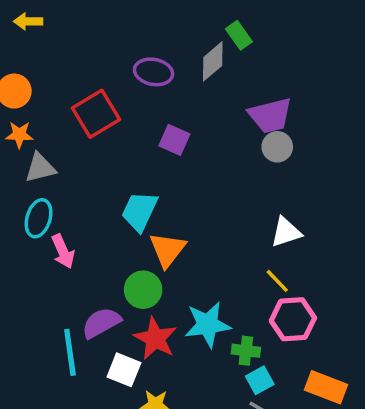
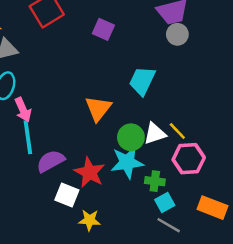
cyan trapezoid: (140, 211) -> (142, 81), moved
white triangle: (286, 232) -> (155, 134), moved
green circle: (143, 290) -> (131, 137), moved
cyan line: (70, 352) -> (28, 137), moved

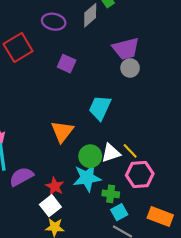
red star: (89, 172) -> (55, 186), size x0.7
white square: (67, 195) -> (50, 206), moved, turned 30

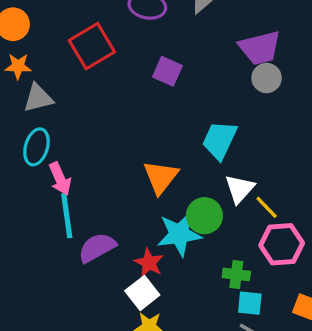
white triangle: (111, 153) -> (240, 189), moved, turned -30
cyan star: (87, 178) -> (179, 234), moved
cyan square: (119, 212) -> (250, 303), turned 35

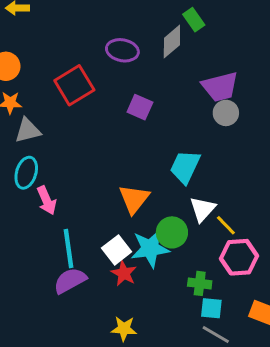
cyan line: (67, 216) -> (68, 248), moved
purple semicircle: (97, 248) -> (70, 281), moved
white square: (142, 293) -> (117, 250), moved

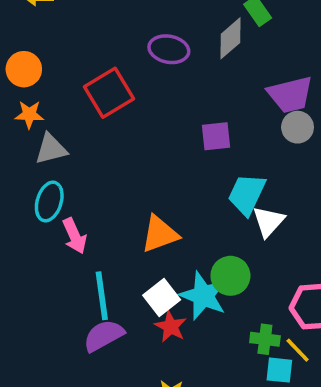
purple square: (140, 107) -> (216, 136), moved, turned -30
orange triangle: (134, 199) -> (160, 234), moved, turned 32
white triangle: (203, 209) -> (269, 221), moved
yellow line: (226, 225) -> (298, 350), moved
cyan star: (150, 248) -> (203, 296), turned 30

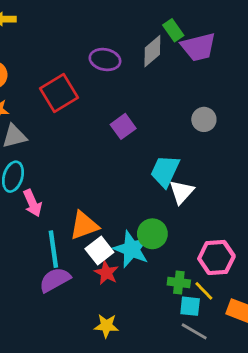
purple trapezoid: (290, 95) -> (198, 47), moved
purple square: (216, 136) -> (123, 126), moved, turned -30
orange triangle: (160, 234) -> (84, 225), moved

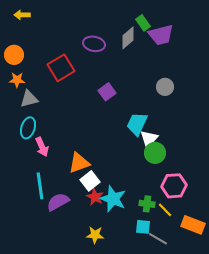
green circle: (152, 234) -> (155, 153), moved
cyan line: (53, 249) -> (40, 186), moved
cyan star: (131, 249) -> (113, 199), moved
cyan square: (190, 306) -> (143, 227), moved

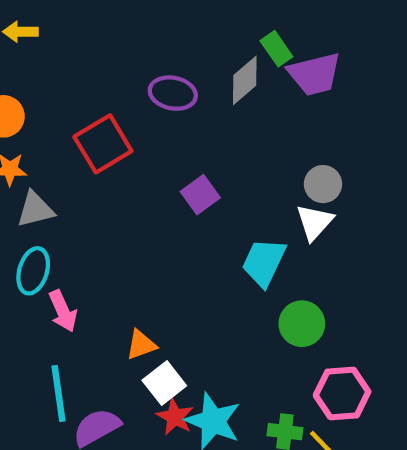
white triangle: (149, 139) -> (315, 222), moved
orange triangle: (79, 163) -> (141, 345), size x0.7

